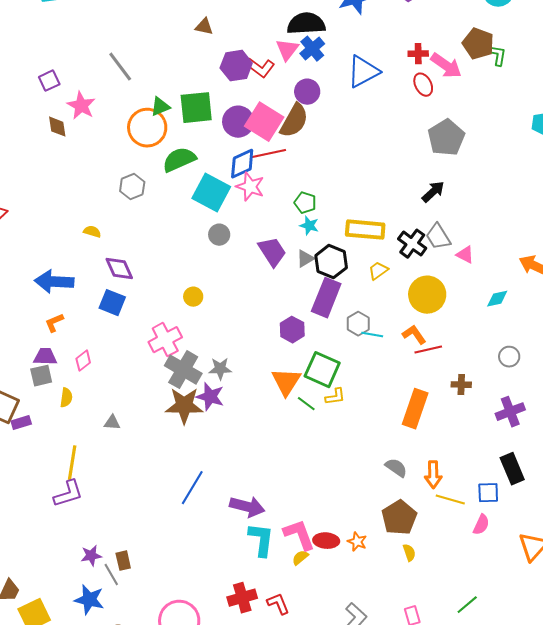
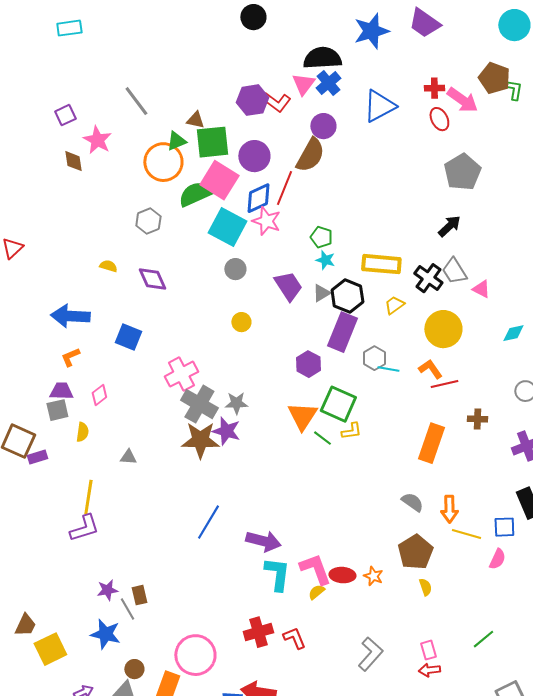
brown triangle: (204, 27) -> (195, 120), moved
pink square: (264, 122) -> (219, 180), moved
red line: (268, 154) -> (284, 188), turned -56
purple diamond: (119, 269) -> (152, 279), moved
yellow circle: (193, 297) -> (241, 322), moved

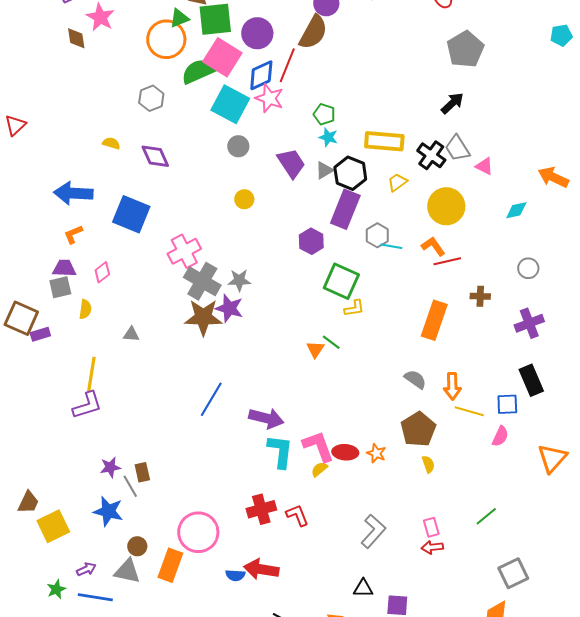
blue square: (128, 337) -> (131, 214), size x1.4
orange triangle: (302, 416) -> (315, 349), moved, size x0.6
green line: (322, 438) -> (331, 342), moved

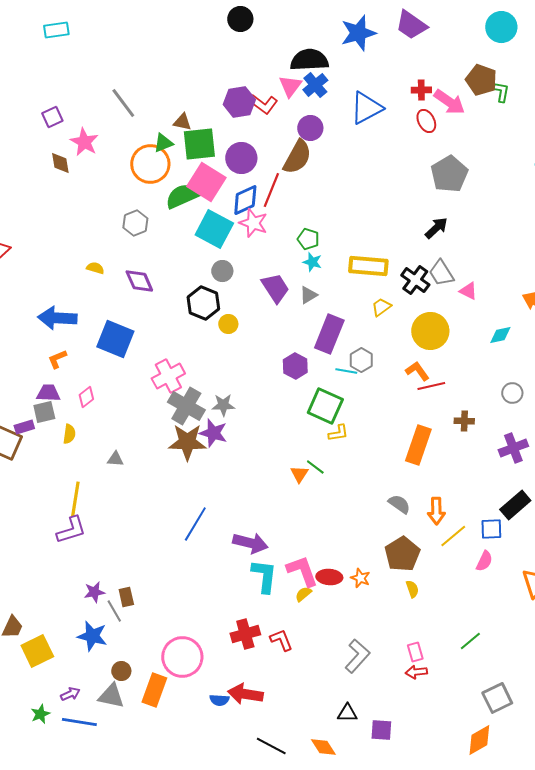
black hexagon: (350, 173) -> (203, 303), moved
cyan line: (391, 246) -> (346, 371), moved
purple rectangle: (40, 334) -> (24, 427), moved
black rectangle: (531, 380) -> (515, 505), turned 72
yellow line: (469, 411) -> (453, 536), turned -56

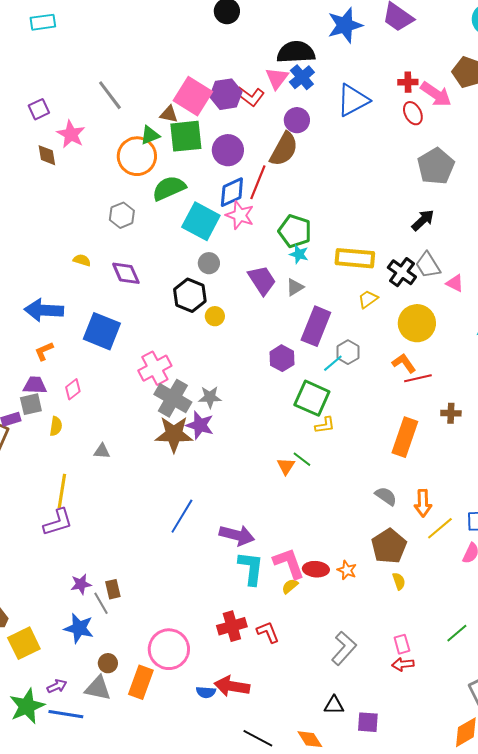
pink square: (206, 182) -> (193, 96), moved
green pentagon: (308, 239) -> (295, 231), size x1.5
cyan line: (346, 371) -> (333, 363), turned -50
green star: (40, 714) -> (27, 706), size x1.8

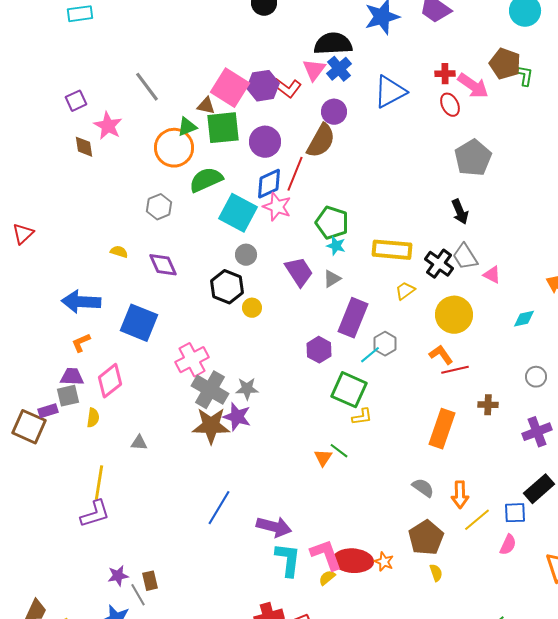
black arrow: (423, 220) -> (460, 212), turned 110
pink diamond: (73, 389) -> (110, 381), size x1.6
red ellipse: (316, 569) -> (353, 561), size x1.5

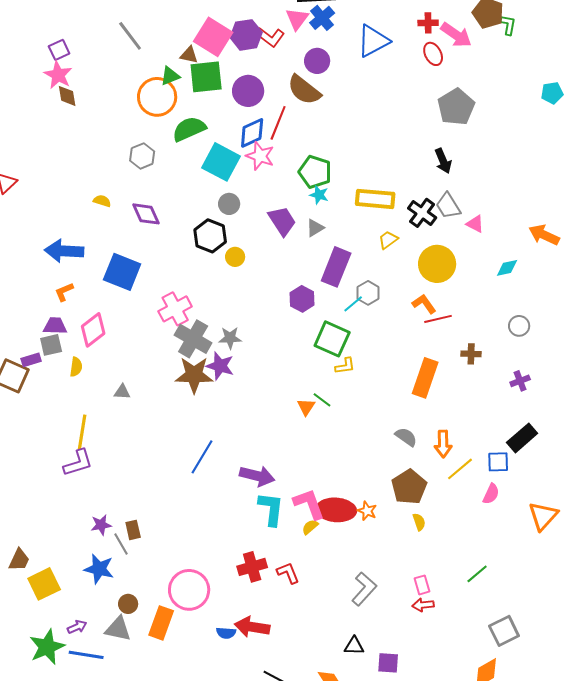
pink star: (108, 126) -> (58, 75), moved
brown semicircle: (321, 141) -> (304, 90), turned 99
purple cross: (537, 432) -> (520, 381), size x0.7

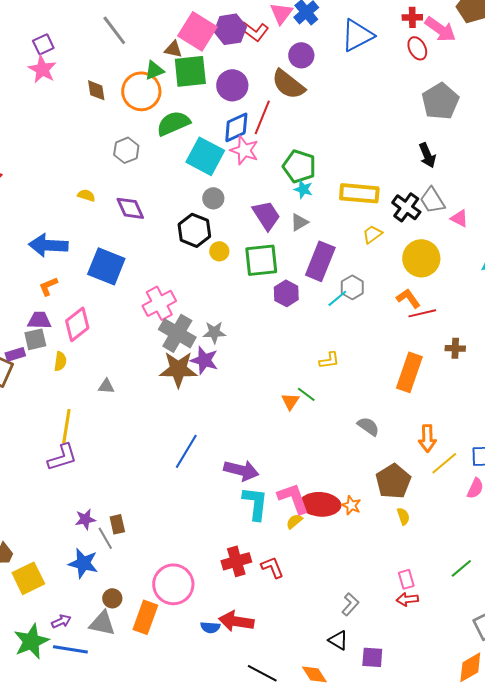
brown diamond: (67, 96) -> (96, 90), moved
green square: (332, 339) -> (261, 260), moved, turned -30
gray semicircle: (406, 437) -> (368, 426), moved
gray L-shape: (364, 589) -> (350, 604), moved, size x0.7
black triangle: (354, 646) -> (338, 640), turned 30

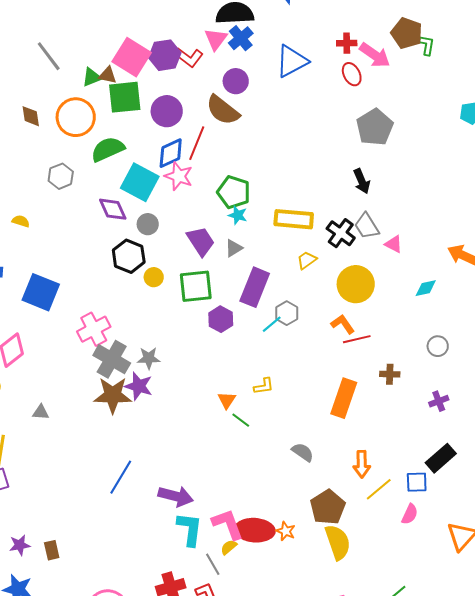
green triangle: (154, 70) -> (92, 77), moved
purple diamond: (130, 208) -> (113, 209), moved
orange triangle: (290, 401) -> (227, 400), moved
yellow semicircle: (403, 516) -> (338, 542), size x2.0
gray line: (105, 538) -> (213, 564), moved

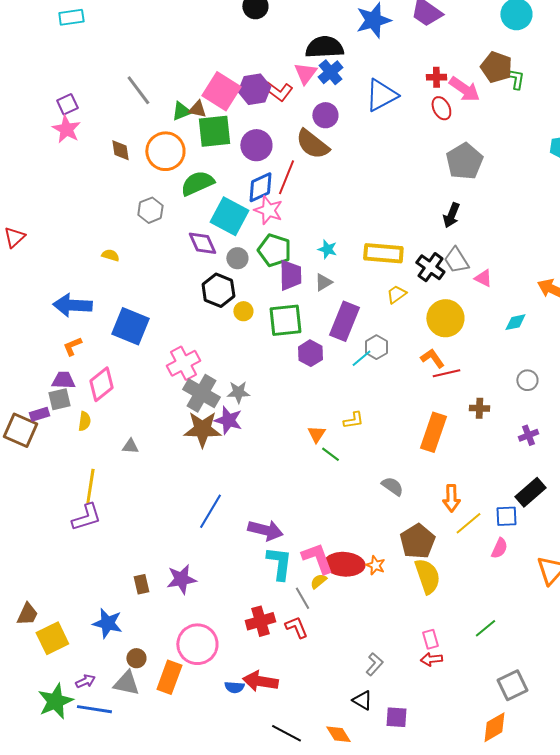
black arrow: (362, 181) -> (451, 215), turned 45
green pentagon: (234, 192) -> (274, 250), moved
purple trapezoid: (201, 241) -> (290, 275), turned 32
purple star: (20, 545) -> (181, 579), moved, size x1.4

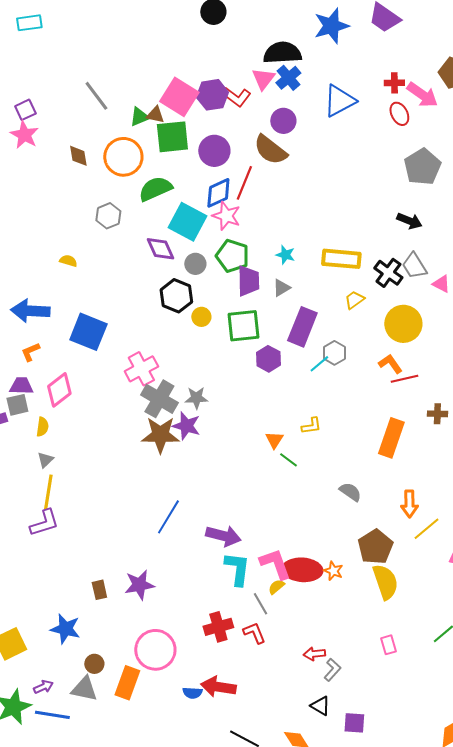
black arrow: (451, 215) -> (409, 221), turned -90
gray triangle: (130, 446) -> (45, 460), moved, turned -48
red arrow: (431, 659) -> (314, 654), moved

